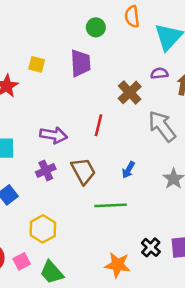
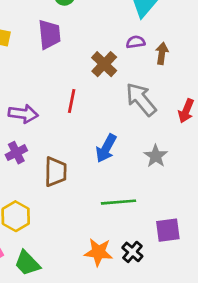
blue arrow: (128, 170) -> (106, 148), size x1.5
brown trapezoid: (83, 171) -> (56, 172), moved, turned 32
green line: (111, 205) -> (118, 202), moved
black cross: (151, 247) -> (132, 252), moved

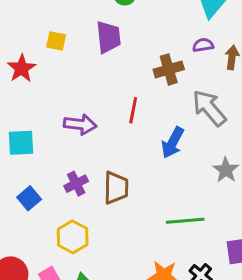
brown cross: (104, 64) -> (169, 69), turned 30
blue arrow: (106, 148) -> (173, 143), moved
purple cross: (16, 153) -> (76, 184), moved

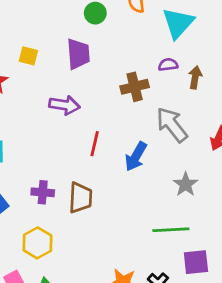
red line: (133, 110) -> (95, 144), moved
purple arrow: (80, 124) -> (64, 105), moved
purple cross: (76, 184) -> (43, 192), turned 30
green line: (185, 221) -> (171, 230), moved

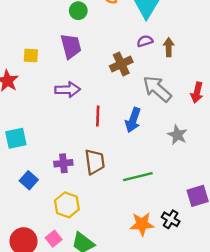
green line: (171, 230) -> (138, 177), moved

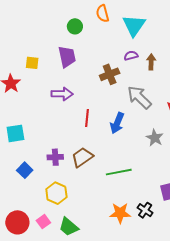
brown trapezoid: (95, 162) -> (82, 157), turned -120

